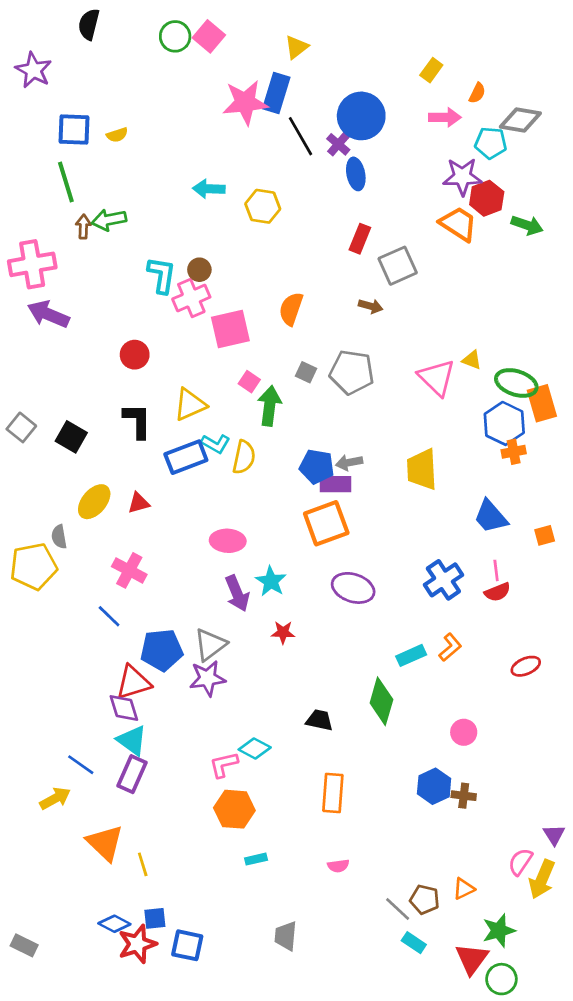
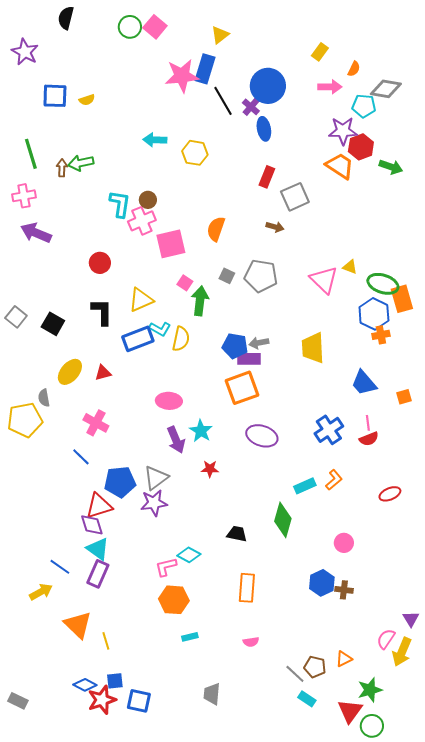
green line: (66, 182) -> (31, 154), moved
pink cross: (32, 264) -> (24, 196), size x0.7

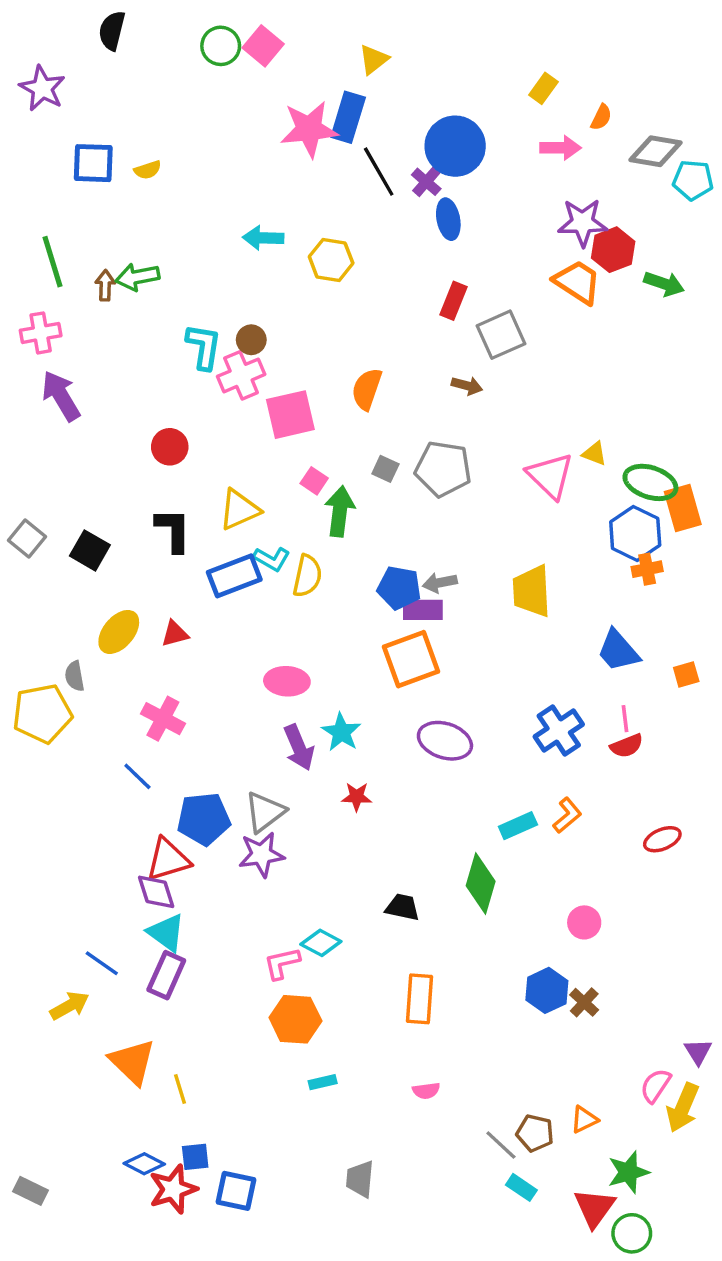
cyan pentagon: (364, 106) -> (693, 180), moved
purple arrow: (36, 233) -> (61, 396), turned 36
brown cross: (344, 590) -> (584, 1002), turned 36

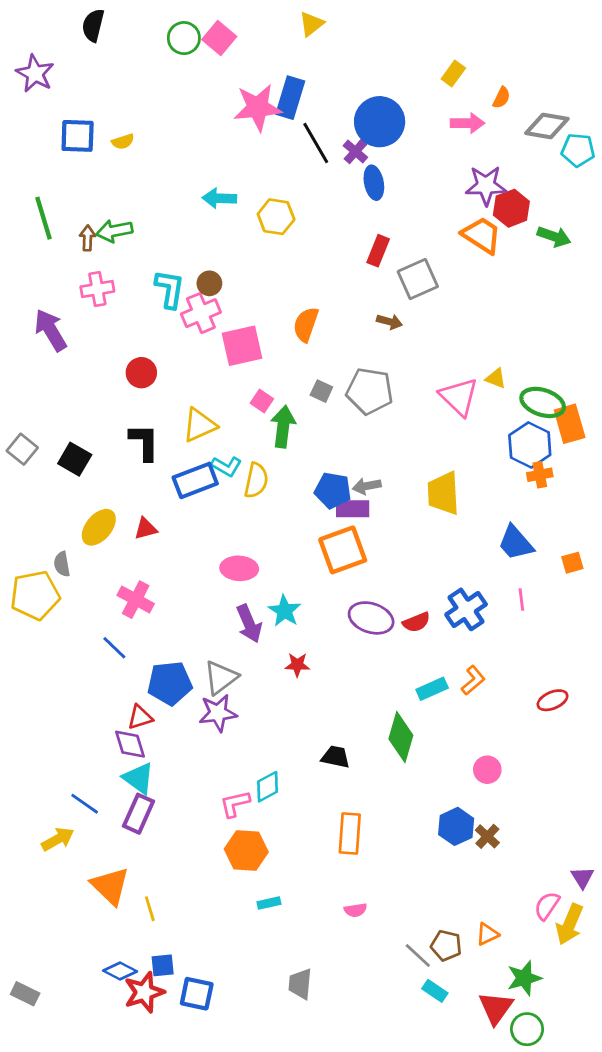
yellow triangle: (374, 59) -> (311, 24), moved
pink cross: (41, 333) -> (97, 289), moved
red semicircle: (627, 746) -> (416, 622), moved
red triangle: (168, 860) -> (140, 717), size x0.7
cyan diamond: (321, 943) -> (268, 787), turned -56

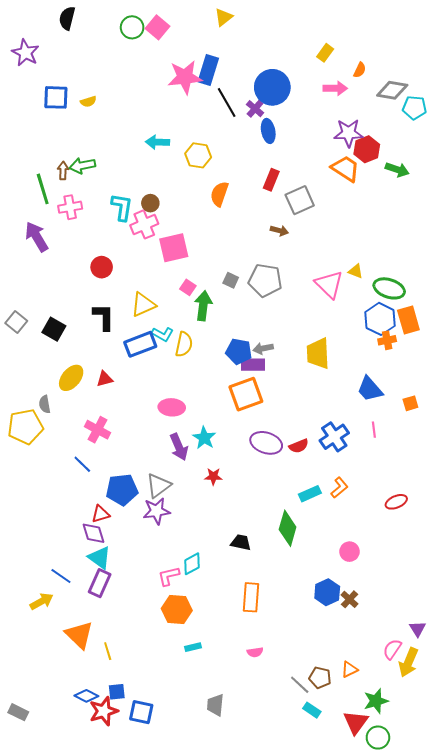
green line: (44, 218) -> (43, 189), moved
orange semicircle: (306, 324) -> (219, 194), moved
orange rectangle: (570, 424) -> (408, 320), moved

